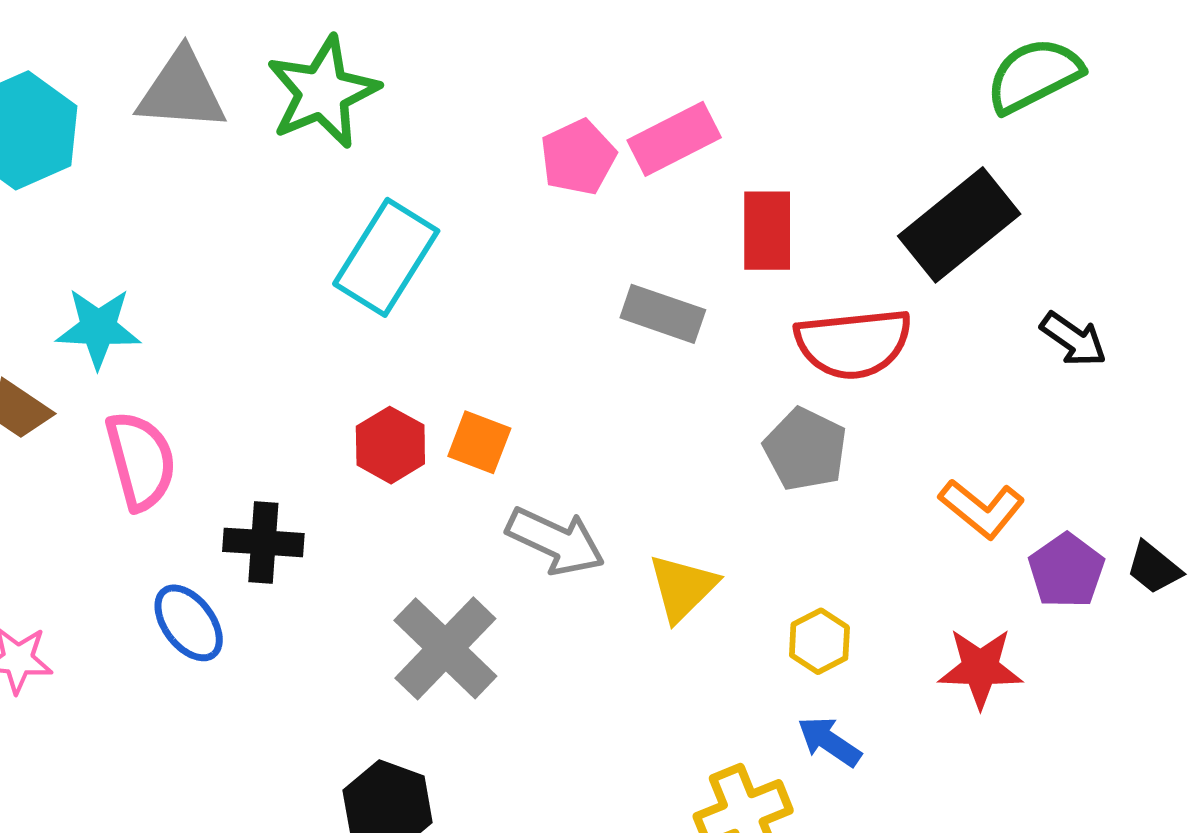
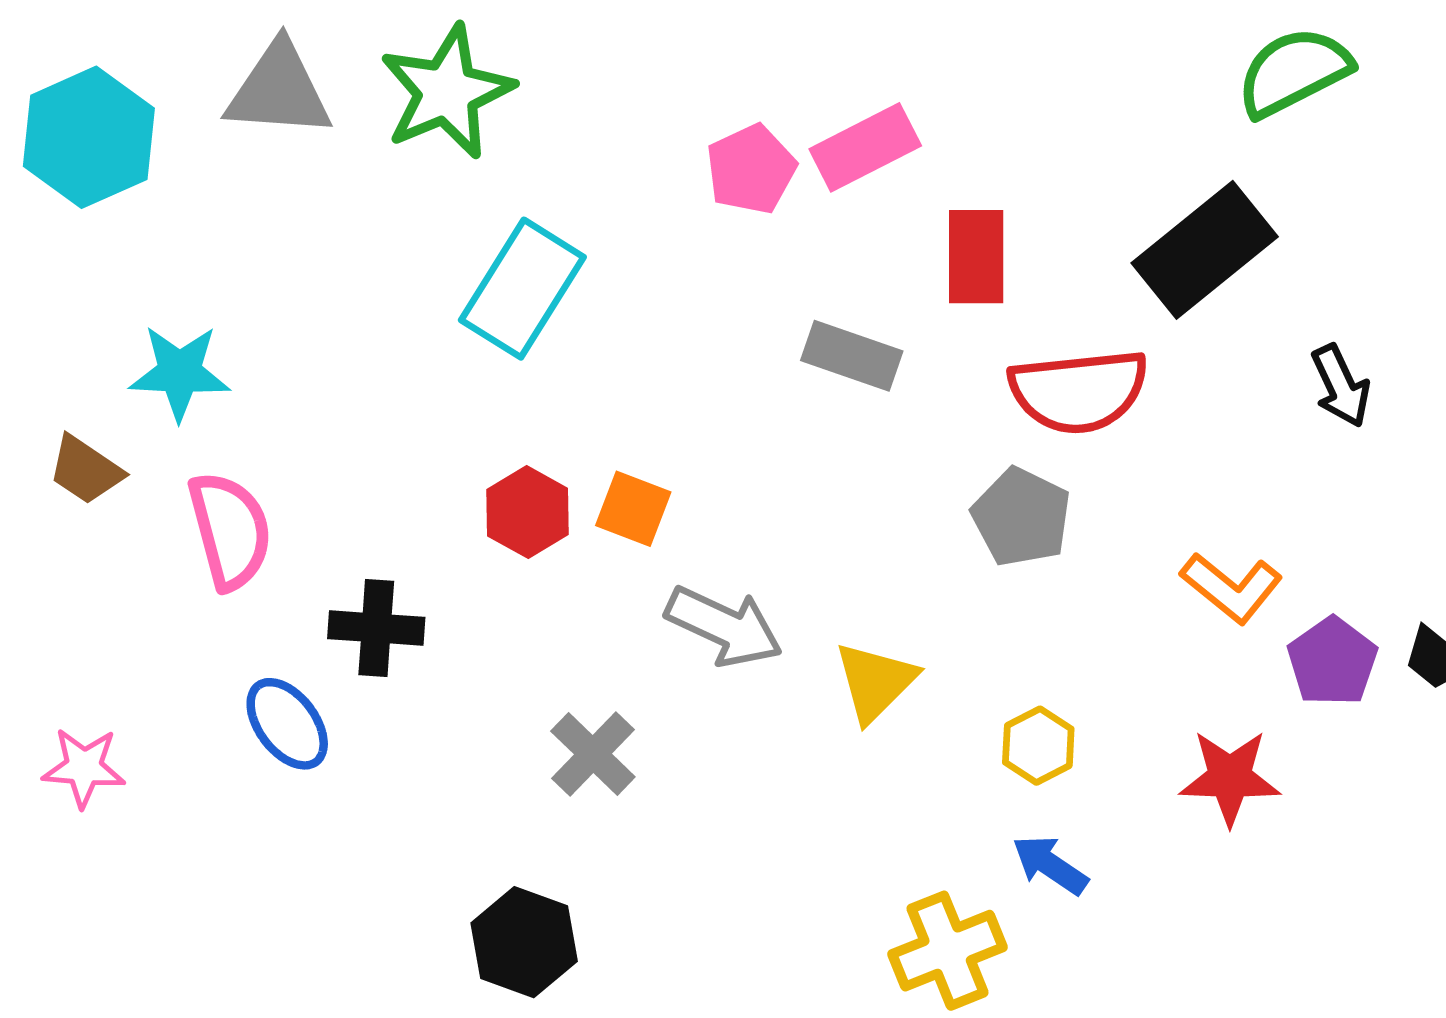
black arrow: (1073, 339) -> (1341, 386), turned 30
gray cross: (445, 648) -> (593, 754), size x0.7

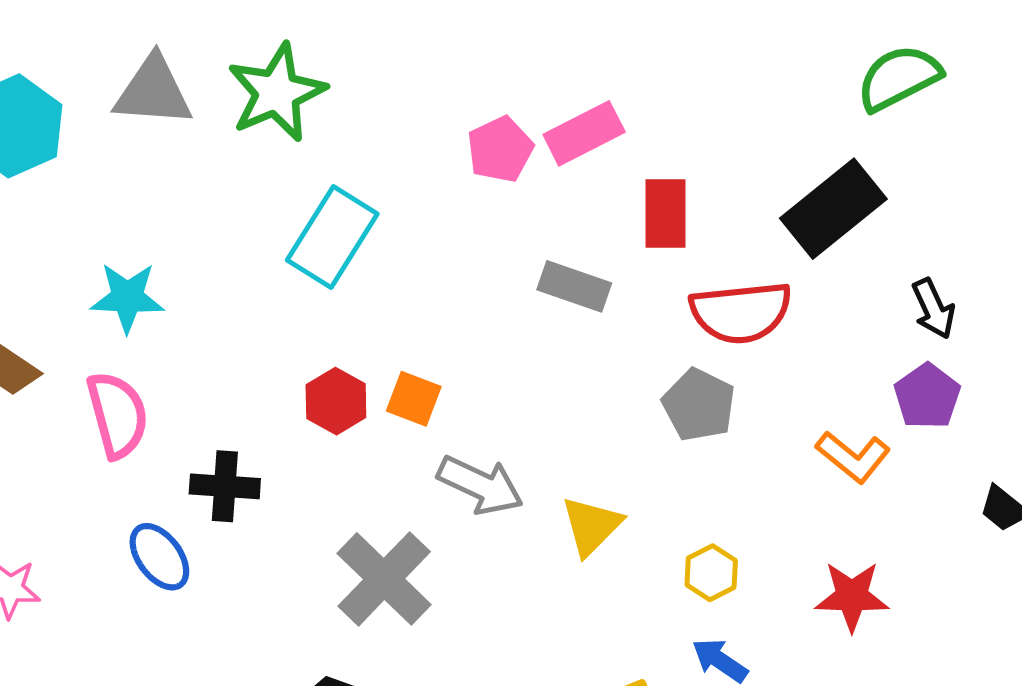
cyan star: (180, 373) -> (127, 297), moved
purple pentagon: (1332, 662) -> (927, 396), moved
gray cross: (593, 754) -> (384, 579), size x1.5

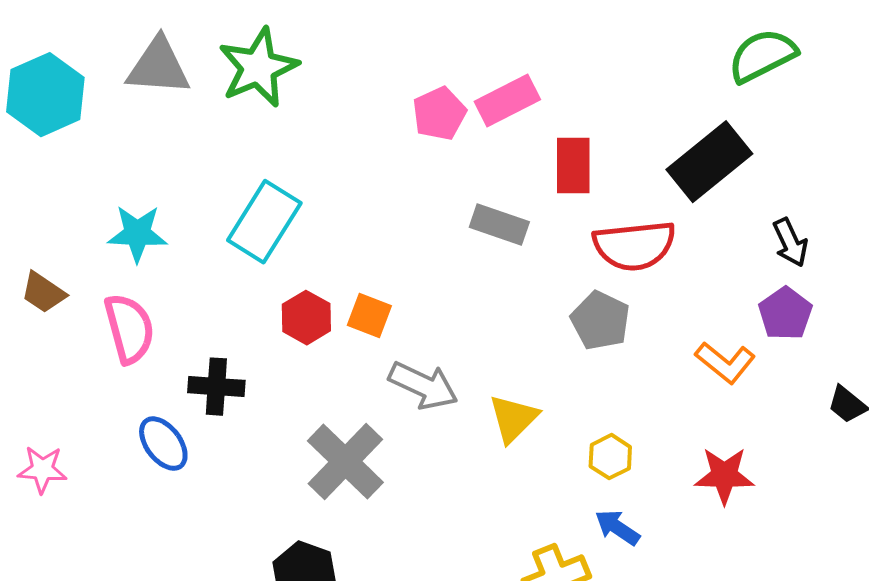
cyan rectangle: (332, 237) -> (264, 222), moved

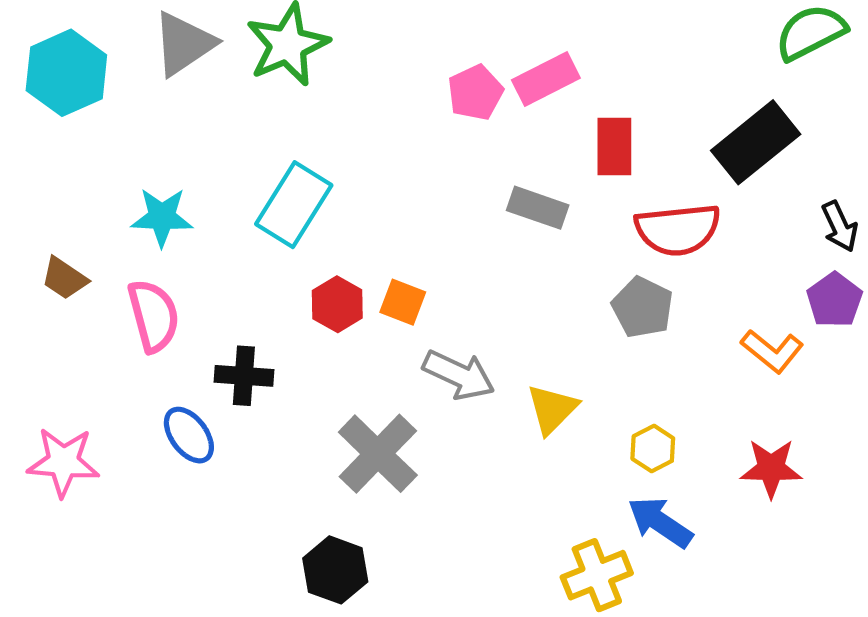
gray triangle: (158, 67) -> (184, 44), turned -38
pink star: (42, 470) -> (63, 462), size x1.4
blue arrow: (617, 528) -> (660, 522), size x1.4

